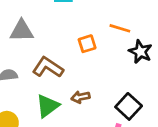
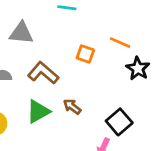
orange square: (87, 44) -> (85, 54), turned 30
brown arrow: (81, 97) -> (72, 107), turned 42

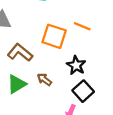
orange square: (85, 54) -> (54, 36), size x1.6
black star: (138, 68) -> (76, 65), moved

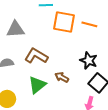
orange square: (54, 36) -> (64, 22), moved

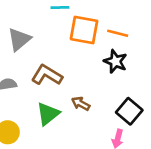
gray triangle: (15, 29) -> (19, 39), turned -36
black star: (89, 60) -> (115, 61), moved

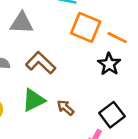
gray triangle: (19, 39) -> (22, 23), turned 30
brown arrow: (81, 104) -> (65, 108), moved

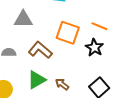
orange square: (86, 27) -> (68, 33), moved

